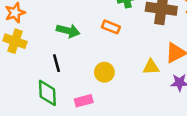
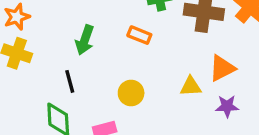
green arrow: (68, 31) -> (85, 40), turned 95

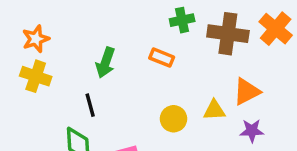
yellow circle: (131, 93) -> (174, 119), moved

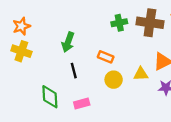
green cross: (182, 20) -> (119, 23), moved
orange rectangle: (162, 58) -> (106, 57), moved
black line: (90, 105) -> (74, 71), moved

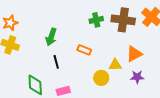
yellow circle: (114, 80) -> (101, 78), moved

